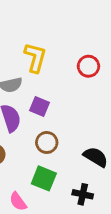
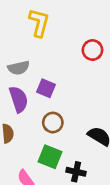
yellow L-shape: (35, 58) -> (39, 23), moved
black cross: (83, 194) -> (76, 172), moved

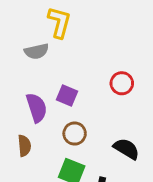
red circle: (92, 50) -> (122, 83), moved
gray semicircle: (19, 68) -> (37, 51), moved

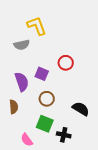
yellow L-shape: (59, 22) -> (37, 26), turned -35
red circle: (122, 83) -> (66, 63), moved

